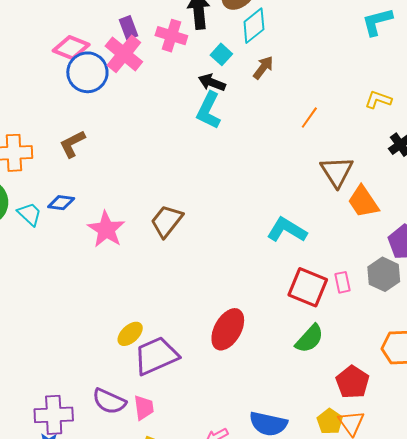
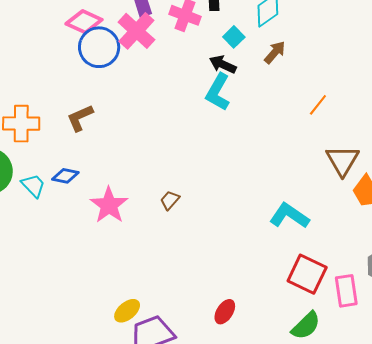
brown trapezoid: (167, 221) -> (170, 200), size x0.6
pink rectangle: (343, 282) -> (346, 291), moved, size x1.5
red ellipse: (228, 329) -> (225, 312), size x0.6

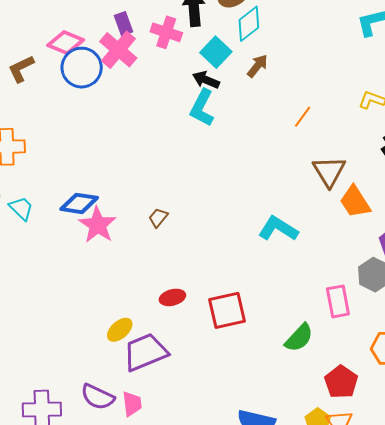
cyan square: (234, 37) -> (216, 52), size x1.4
brown L-shape: (80, 118) -> (21, 69), moved
blue diamond: (65, 176) -> (79, 203), moved, size x1.4
red square: (307, 274) -> (227, 310), moved, turned -36
red ellipse: (225, 312) -> (172, 297), moved, turned 45

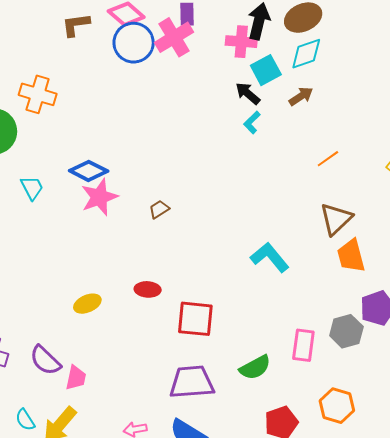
pink cross: (166, 32) -> (241, 42), moved, turned -32
cyan L-shape: (202, 108) -> (252, 122), moved, size x0.6
cyan trapezoid: (21, 208) -> (32, 188), moved
purple trapezoid: (145, 352) -> (192, 382), moved

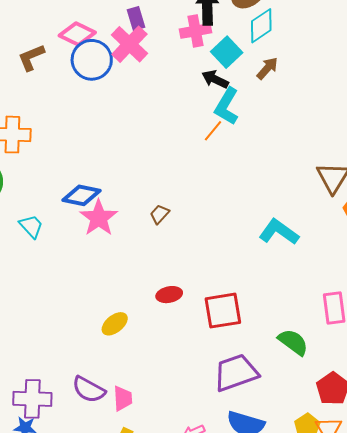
cyan L-shape: (252, 122) -> (227, 106), size x1.6
orange line: (328, 159) -> (213, 131), moved
green semicircle: (255, 367) -> (293, 342), turned -100

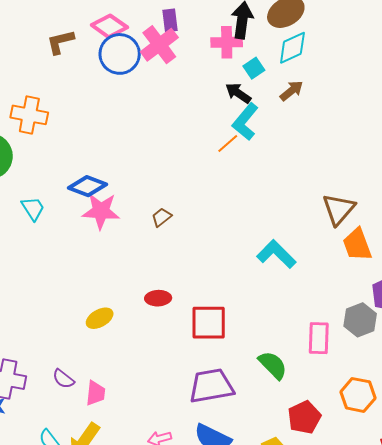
cyan square: (227, 52) -> (254, 68), size x0.7
pink star: (99, 218) -> (101, 211), turned 30
purple semicircle: (89, 390) -> (63, 379), size x0.7

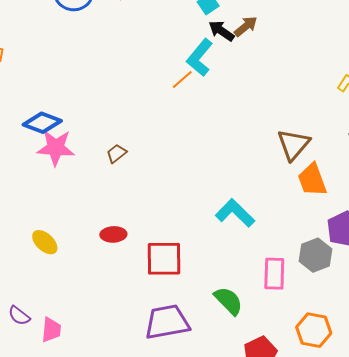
black arrow: (238, 93) -> (221, 31), moved
cyan L-shape: (276, 254) -> (235, 213), moved
yellow ellipse: (100, 318) -> (45, 242), moved, turned 72

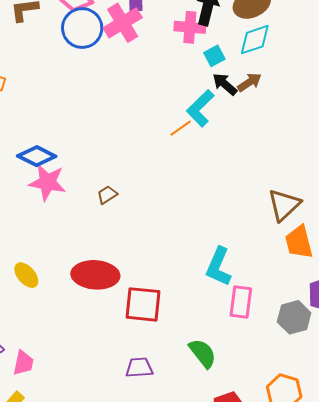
cyan L-shape: (235, 213) -> (219, 267), turned -117
red ellipse: (113, 234) -> (95, 275), size x1.8
pink rectangle: (274, 274) -> (241, 302), moved
purple trapezoid: (167, 322) -> (139, 368), size x0.6

